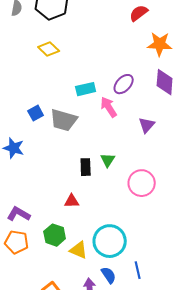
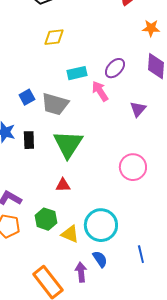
orange star: (160, 44) -> (151, 28), size x0.7
yellow diamond: (49, 49) -> (54, 37), moved, turned -50
green triangle: (108, 160) -> (68, 144), moved, size x2.0
black rectangle: (86, 167) -> (29, 140), moved
blue line: (138, 270) -> (141, 254), moved

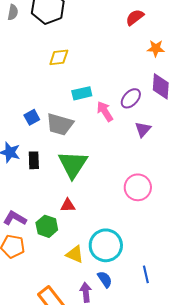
purple ellipse: (115, 68) -> (131, 98), moved
green hexagon: (46, 219) -> (47, 226), moved

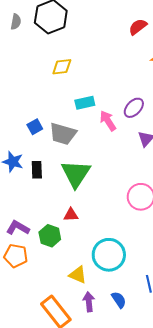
yellow triangle: (75, 254) -> (78, 275), moved
blue semicircle: (105, 279) -> (119, 300), moved

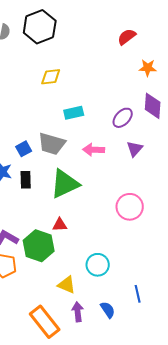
pink arrow: (108, 121) -> (94, 150), moved, turned -55
blue square: (35, 127) -> (24, 149), moved
green triangle: (76, 174) -> (65, 184), turned 32
green hexagon: (50, 236) -> (39, 246), size x1.4
cyan circle: (109, 255) -> (98, 265), size x0.7

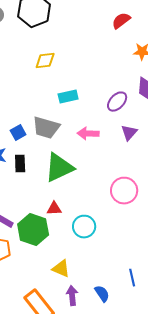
cyan circle: (98, 265) -> (84, 227), moved

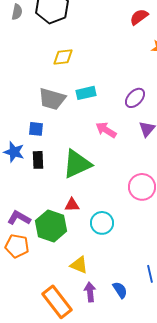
gray trapezoid: (46, 128) -> (52, 99), moved
blue square: (18, 133) -> (36, 129), turned 35
pink arrow: (88, 134) -> (106, 130), turned 30

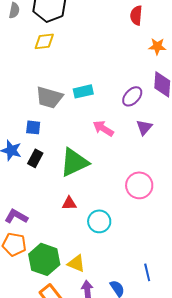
red semicircle: (139, 17) -> (136, 15), turned -48
yellow diamond: (63, 57) -> (44, 41), moved
black rectangle: (38, 160) -> (35, 158), turned 30
green hexagon: (51, 226) -> (44, 259), moved

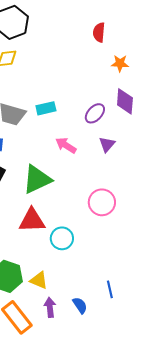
red triangle: (69, 203) -> (32, 220), size x1.8

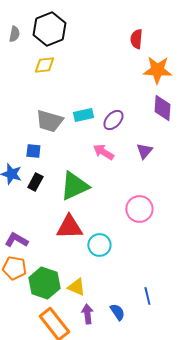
orange star: (120, 63) -> (157, 70), size x1.6
purple ellipse: (95, 113) -> (113, 120), moved

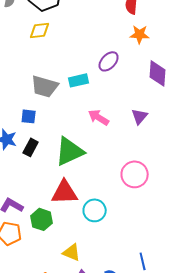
orange star: (157, 70) -> (140, 34), moved, size x0.7
purple ellipse: (113, 120) -> (109, 61), moved
green hexagon: (44, 283) -> (42, 219), moved, size x0.7

